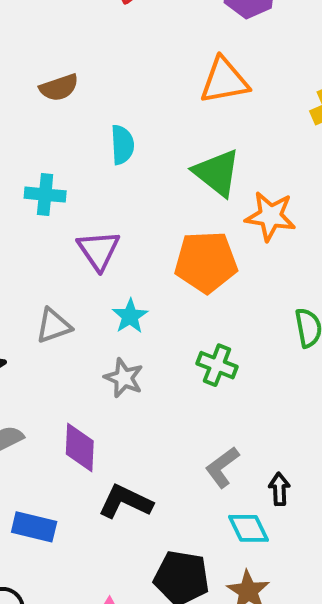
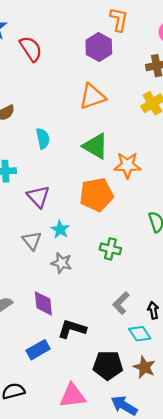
gray triangle: (54, 326) -> (32, 241), moved, turned -42
blue rectangle: (34, 527) -> (38, 350), moved, turned -35

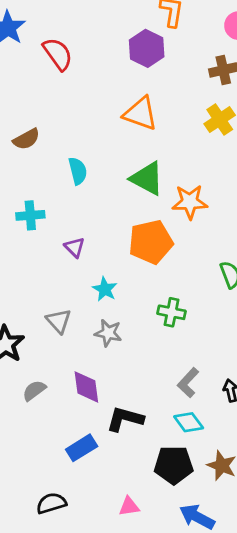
orange triangle: (92, 97) -> (141, 114), turned 40
purple triangle: (38, 197) -> (75, 247), size x0.7
gray triangle: (32, 241) -> (59, 321), moved
cyan diamond: (140, 334) -> (189, 422), moved
pink triangle: (73, 396) -> (129, 506), size x0.6

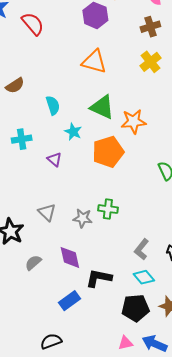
cyan star: (105, 289) -> (73, 132), moved
green cross: (172, 312) -> (108, 209), moved
pink triangle: (129, 506) -> (125, 343), moved

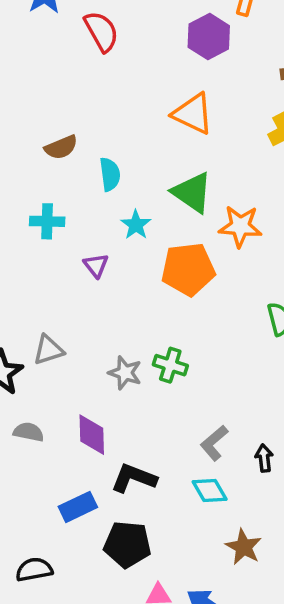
brown semicircle: (15, 86) -> (61, 147), moved
gray triangle: (47, 212) -> (48, 350), moved, turned 48
gray semicircle: (33, 263) -> (29, 432), turned 42
black pentagon: (135, 308) -> (127, 544), moved

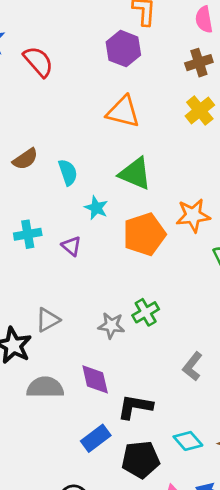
cyan cross: (47, 221) -> (28, 234), moved
orange star: (240, 226) -> (193, 215), moved
green cross: (170, 365) -> (146, 312), turned -36
gray semicircle: (29, 432) -> (45, 387), size x1.5
cyan diamond: (210, 491) -> (188, 441), moved

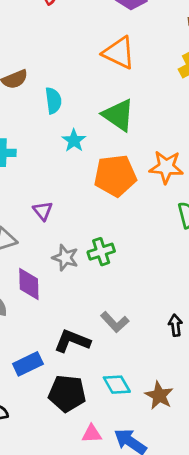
purple triangle: (71, 246) -> (43, 211), moved
gray L-shape: (192, 366) -> (115, 322), moved, turned -92
purple diamond: (95, 379) -> (29, 284), moved

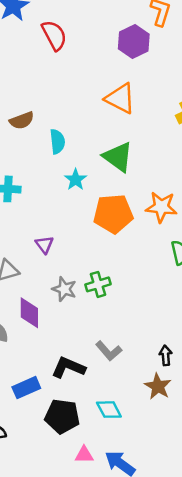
brown star: (159, 395) -> (158, 386), moved

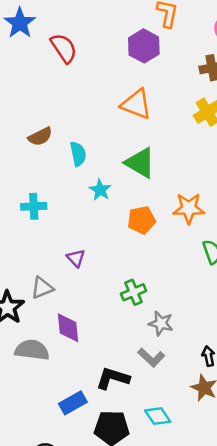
orange pentagon: (113, 214) -> (141, 220), size x0.7
gray star: (64, 289) -> (161, 323), moved

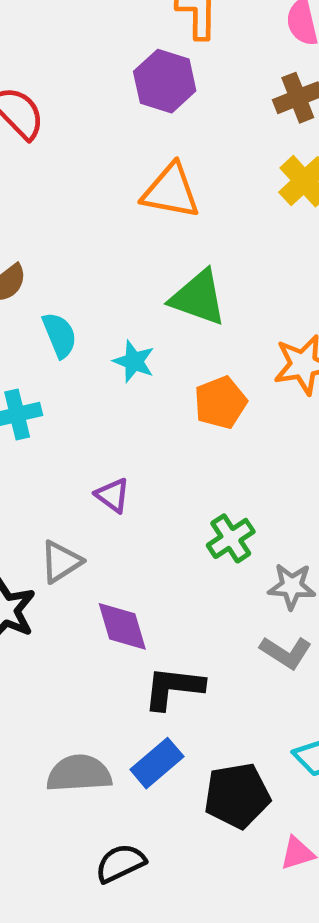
cyan semicircle: (78, 154) -> (60, 335), moved
gray semicircle: (32, 350) -> (79, 774), moved
black L-shape: (113, 378) -> (173, 688), moved

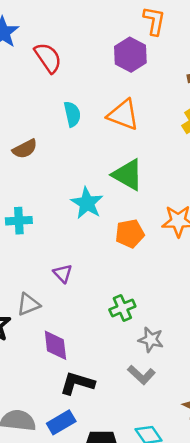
cyan semicircle: (60, 335) -> (72, 114), moved
cyan star: (134, 361) -> (87, 203), size x1.4

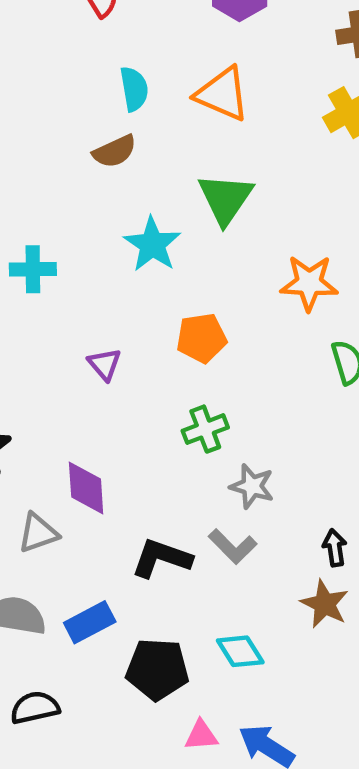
brown semicircle: (25, 149) -> (115, 151), moved
green triangle: (128, 175) -> (225, 199), turned 32
orange pentagon: (130, 234) -> (201, 338), moved
gray triangle: (28, 304) -> (38, 533), moved
black L-shape: (77, 383) -> (162, 558), moved

